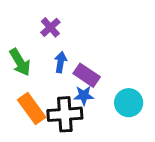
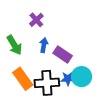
blue star: (84, 95) -> (68, 79), moved
cyan circle: (129, 103) -> (82, 77), moved

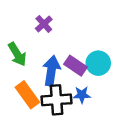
blue arrow: (44, 45) -> (51, 71), moved, size x1.6
cyan circle: (82, 77) -> (98, 63), moved

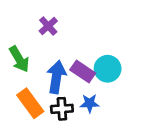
black cross: (56, 100) -> (62, 109), size x0.7

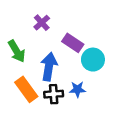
purple rectangle: (83, 71) -> (73, 43), moved

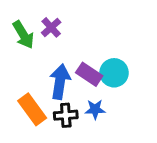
purple rectangle: (73, 43) -> (89, 74), moved
green arrow: (17, 51) -> (23, 35), moved

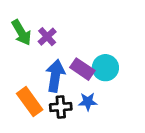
purple cross: (51, 27) -> (47, 37), moved

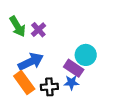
purple rectangle: (82, 69) -> (74, 68), moved
blue arrow: (55, 76) -> (31, 62), moved, turned 55

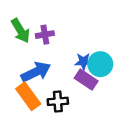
purple cross: (38, 30) -> (45, 35), turned 32
blue star: (71, 82) -> (84, 62), moved

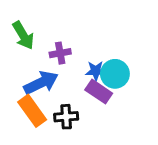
purple cross: (45, 35) -> (60, 53), moved

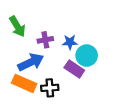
blue star: (96, 71) -> (70, 42), moved
orange rectangle: (32, 111) -> (24, 83), turned -30

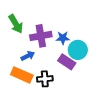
purple cross: (45, 40) -> (41, 36), size x1.5
blue arrow: (31, 62) -> (28, 56), size x0.6

